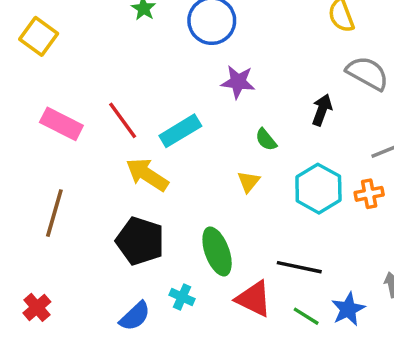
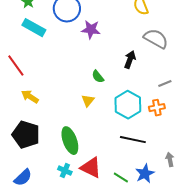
purple star: (238, 82) -> (91, 30), moved
cyan rectangle: (180, 131) -> (34, 28), moved, turned 60
yellow arrow: (147, 175) -> (30, 97), size x0.7
black line: (299, 267) -> (133, 140), moved
cyan cross: (182, 297) -> (65, 171), moved

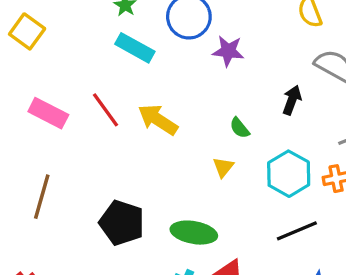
yellow arrow: (30, 97) -> (158, 120), moved, size x1.4
black line: (133, 140) -> (297, 231), turned -35
green ellipse: (70, 141) -> (194, 233), turned -60

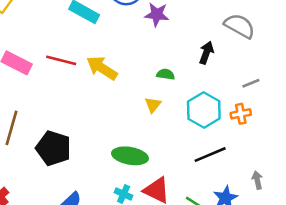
red line: (106, 110) -> (61, 60), turned -40
green semicircle: (240, 128) -> (166, 74), turned 138
black pentagon: (122, 223) -> (54, 148), moved

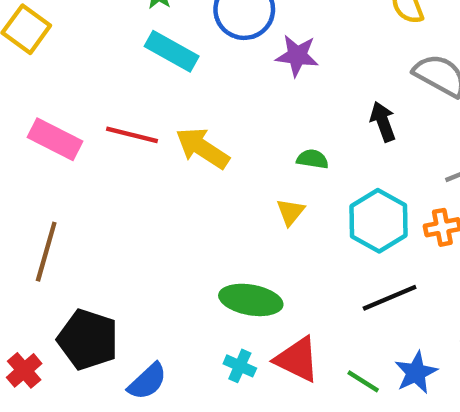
black arrow: (206, 53) -> (383, 122), turned -40
black pentagon: (54, 148) -> (88, 340), moved

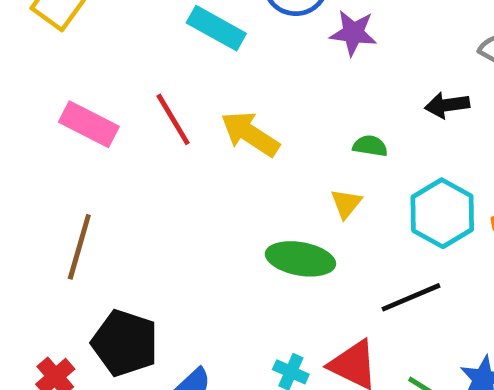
black arrow: (383, 122) -> (447, 105), turned -78
red line: (132, 135) -> (173, 119), turned 45
black line: (390, 298) -> (411, 297), moved
green ellipse: (251, 300) -> (300, 259), moved

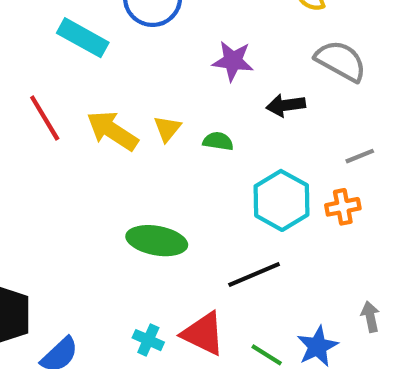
purple star: (353, 33) -> (233, 61), moved
yellow triangle: (346, 204) -> (167, 129), moved

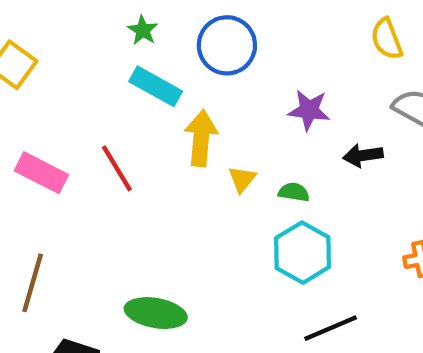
yellow arrow: (112, 131) -> (201, 138), moved, turned 62
cyan hexagon: (282, 200) -> (302, 253), moved
green ellipse: (157, 241) -> (156, 313), moved

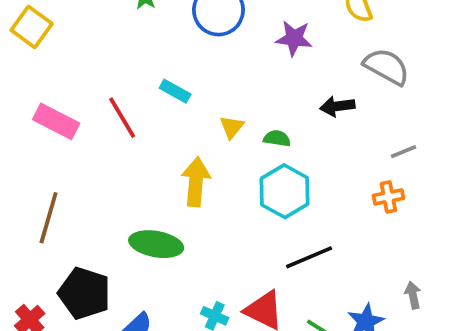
cyan rectangle: (156, 86) -> (175, 91), moved, size x0.7
purple star: (309, 110) -> (294, 38), moved
yellow arrow: (201, 138) -> (196, 182), moved

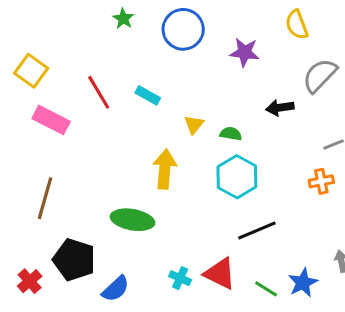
yellow square: (32, 27) -> (31, 71), moved
gray semicircle: (387, 67) -> (320, 75), turned -75
red line: (122, 118) -> (99, 92), moved

